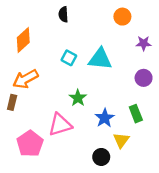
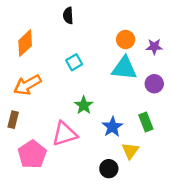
orange circle: (122, 17) -> (126, 39), moved
cyan square: (69, 58) -> (74, 62), turned 32
cyan triangle: (100, 59) -> (124, 68), moved
brown rectangle: (12, 102) -> (13, 120), moved

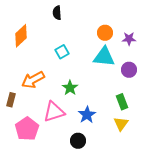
orange arrow: (27, 85) -> (33, 80), moved
blue star: (112, 127) -> (87, 115), moved
yellow triangle: (130, 151) -> (121, 124), moved
black circle: (109, 169) -> (78, 141), moved

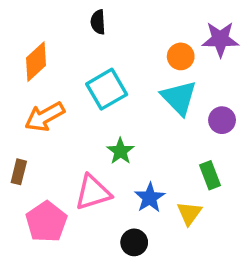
purple star: (129, 39) -> (220, 39), moved, size x1.5
cyan square: (62, 52) -> (107, 89), size x1.6
cyan triangle: (104, 57) -> (179, 98), turned 40
orange arrow: (33, 80) -> (45, 117), moved
yellow triangle: (121, 124) -> (189, 213), moved

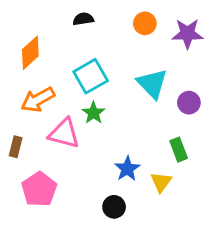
black semicircle: (98, 22) -> (83, 19), turned 84
orange circle: (181, 56) -> (145, 23), moved
green star: (120, 151) -> (93, 113), moved
pink triangle: (93, 192) -> (64, 133), moved, turned 32

